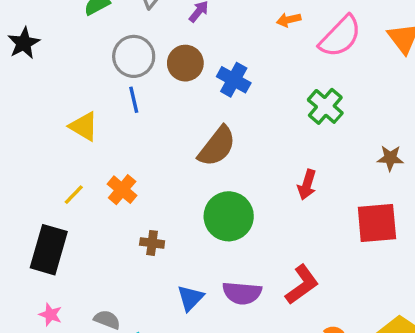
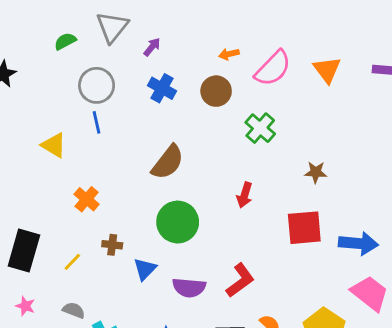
brown circle: (185, 63) -> (216, 91), moved
blue cross: (234, 80) -> (162, 88), moved
yellow line: (74, 195) -> (72, 262), moved
blue triangle: (190, 298) -> (145, 269), moved

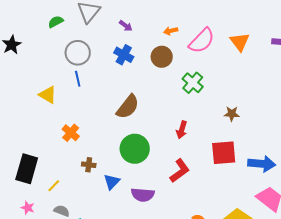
purple arrow: (152, 47) -> (126, 26), moved, turned 88
yellow line: (72, 262) -> (54, 186), moved
red L-shape: (240, 280) -> (180, 171), moved

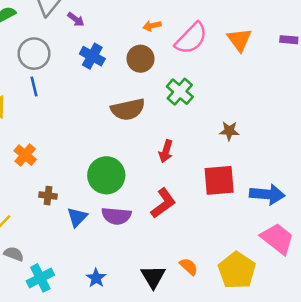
purple arrow: (126, 26) -> (76, 19), moved
brown semicircle: (128, 107) -> (128, 109), moved, turned 40
purple semicircle: (143, 195) -> (116, 216), moved

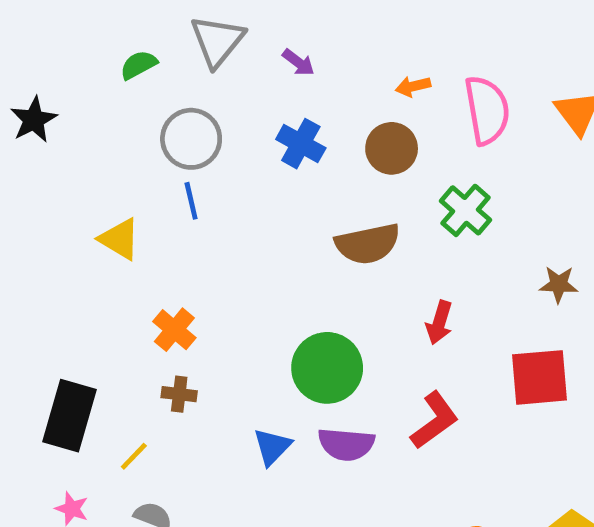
purple arrow: (76, 19) -> (298, 62), moved
pink semicircle: (191, 38) -> (487, 110), turned -54
brown cross: (48, 196) -> (179, 394), moved

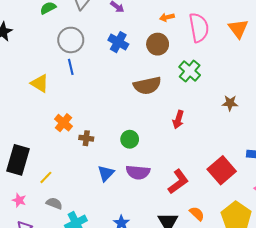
green circle: (327, 368) -> (130, 139), size x0.6
red square: (539, 377) -> (222, 170), moved, turned -36
brown cross: (179, 394) -> (86, 138), moved
red L-shape: (434, 420) -> (178, 182), moved

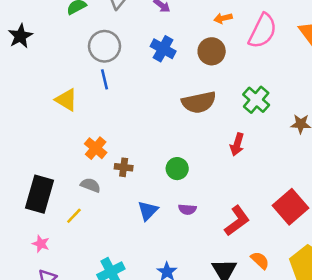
pink semicircle: (199, 28) -> (263, 31), turned 36
green cross: (190, 71) -> (256, 100), moved
purple semicircle: (138, 172) -> (187, 209), size x0.6
gray semicircle: (54, 203) -> (90, 185), moved

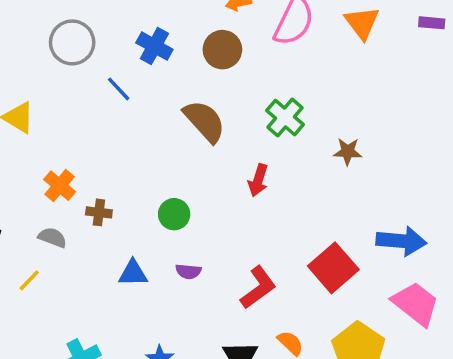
blue line: (105, 79) -> (119, 89), moved, turned -30
brown semicircle: (199, 102) -> (205, 121), turned -120
blue triangle: (148, 211) -> (133, 273), turned 45

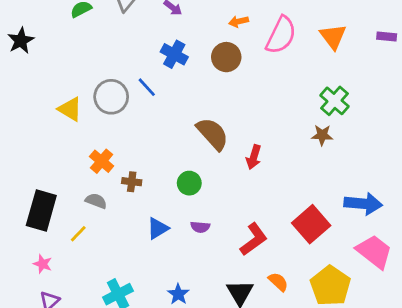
gray circle: (72, 42) -> (111, 97), moved
green cross: (285, 118) -> (334, 101), moved
brown semicircle: (205, 121) -> (213, 134), moved
blue triangle: (133, 273) -> (158, 228), turned -30

